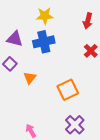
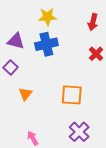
orange triangle: (30, 78) -> (25, 94), moved
orange square: (68, 90) -> (72, 95), turned 30

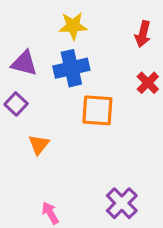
orange square: (72, 95) -> (97, 110), moved

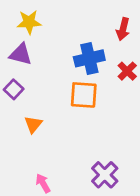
yellow star: (73, 26) -> (29, 22), moved
blue cross: (71, 68) -> (89, 58), moved

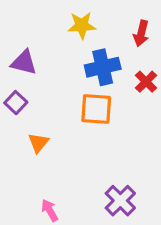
yellow star: (29, 22) -> (82, 25), moved

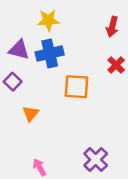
yellow star: (82, 25) -> (48, 20), moved
blue cross: (103, 67) -> (50, 53), moved

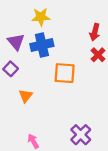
red arrow: (112, 27) -> (95, 32), moved
purple triangle: (19, 50) -> (16, 42), turned 36

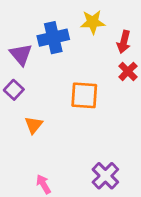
yellow star: (41, 17) -> (93, 22), moved
blue cross: (42, 45) -> (53, 38), moved

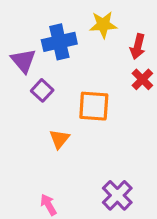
purple square: (14, 90) -> (42, 90), moved
orange triangle: (34, 125) -> (59, 139), moved

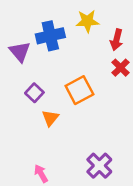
purple square: (42, 90) -> (34, 93), moved
orange square: (94, 106) -> (79, 90), turned -32

